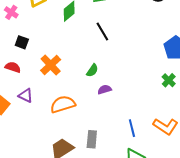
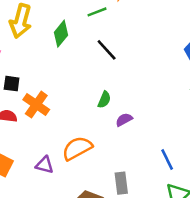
orange cross: (51, 65) -> (36, 105), moved
purple triangle: (26, 96) -> (45, 165), moved

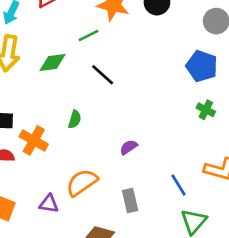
green diamond: (61, 34) -> (52, 62), turned 50
green semicircle: (104, 100) -> (75, 119), moved
gray rectangle: (121, 183) -> (130, 201), moved

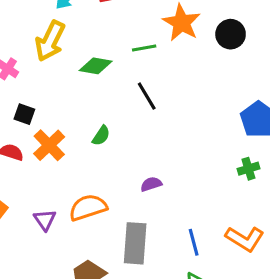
green cross: (206, 110) -> (248, 169), turned 30
gray rectangle: (130, 201) -> (135, 243), size x1.5
purple triangle: (49, 204) -> (45, 220), turned 30

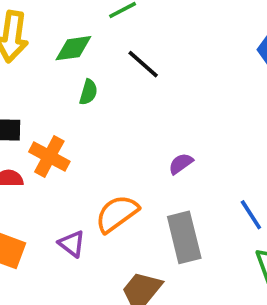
green semicircle: (101, 136) -> (88, 92), moved

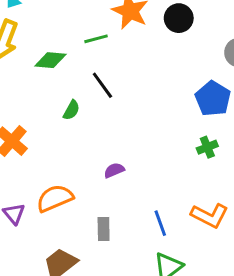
green semicircle: (88, 92) -> (71, 110), moved
gray rectangle: (184, 237) -> (104, 229), size x0.6

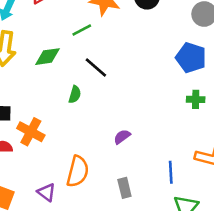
green cross: (207, 147) -> (196, 99), turned 36
orange semicircle: (55, 198) -> (78, 171), turned 140
blue line: (160, 223) -> (171, 172), turned 30

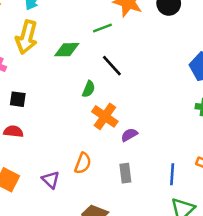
orange cross: (31, 132) -> (105, 116), moved
orange semicircle: (78, 171) -> (83, 163), size x0.7
gray rectangle: (124, 188) -> (125, 173), moved

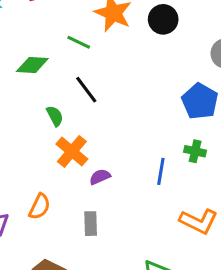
green line: (102, 28) -> (79, 42), turned 42
green semicircle: (89, 89) -> (55, 116), turned -56
blue line: (172, 174) -> (161, 171), moved

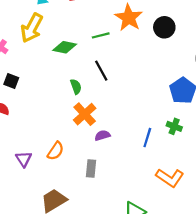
green line: (79, 42) -> (101, 35), turned -48

